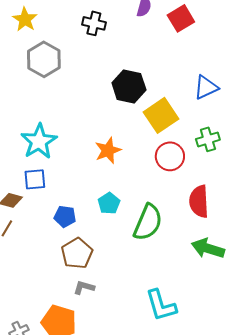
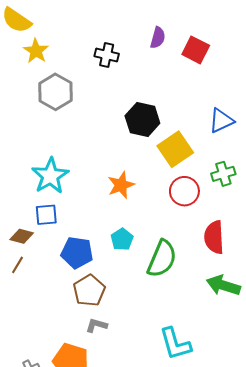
red square: (181, 18) -> (196, 50), turned -32
blue pentagon: (65, 216) -> (77, 253), size x1.4

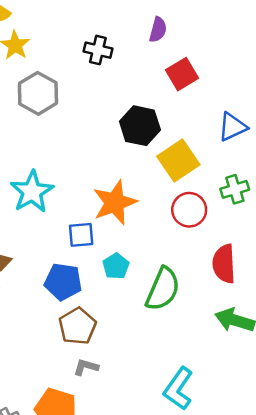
red square: (196, 50) -> (182, 74), moved, turned 32
orange star: (121, 185) -> (115, 203), size x1.4
blue square: (46, 215) -> (81, 235), moved
cyan L-shape: (175, 344) -> (178, 389), turned 51

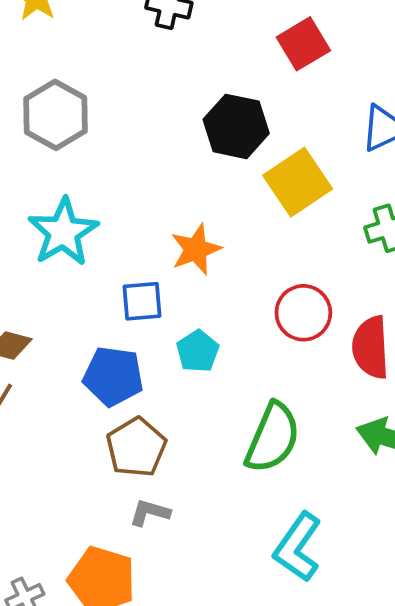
gray hexagon: (38, 93) -> (56, 115), moved
orange star: (115, 203) -> (196, 249), size x0.7
red circle: (189, 210) -> (303, 313), moved
green semicircle: (163, 289) -> (273, 438), moved

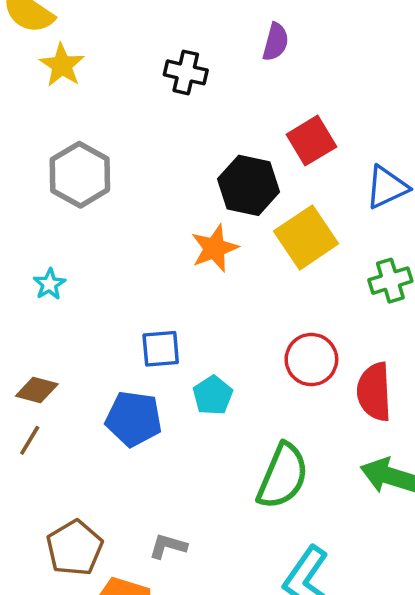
red square: (303, 44) -> (311, 141), moved
cyan star: (63, 232) -> (49, 284), moved, size x0.5
orange star: (196, 249) -> (214, 248), moved
brown pentagon: (136, 447) -> (75, 548), moved

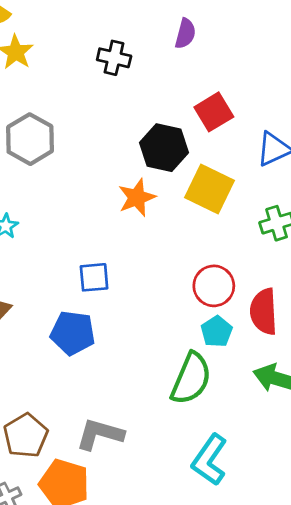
yellow square: (306, 237) -> (210, 189), turned -30
cyan pentagon: (213, 395) -> (217, 331), moved
gray L-shape: (168, 546) -> (100, 434), size x1.6

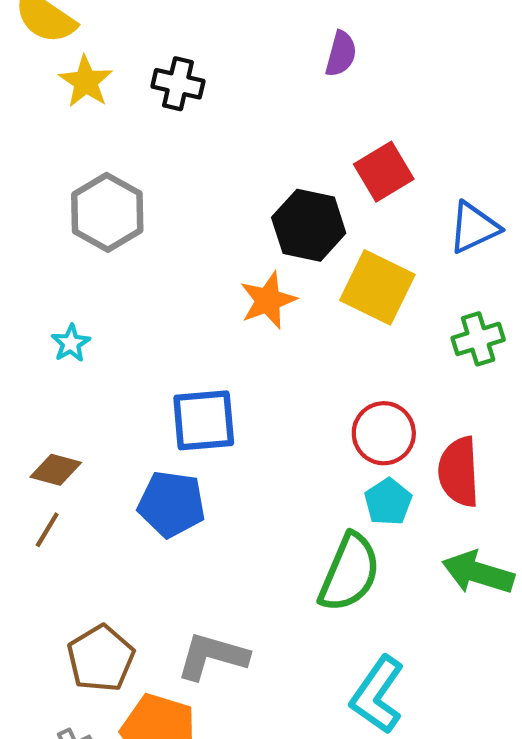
black cross: (114, 58) -> (178, 84), moved
blue square: (94, 277) -> (204, 420), size x1.4

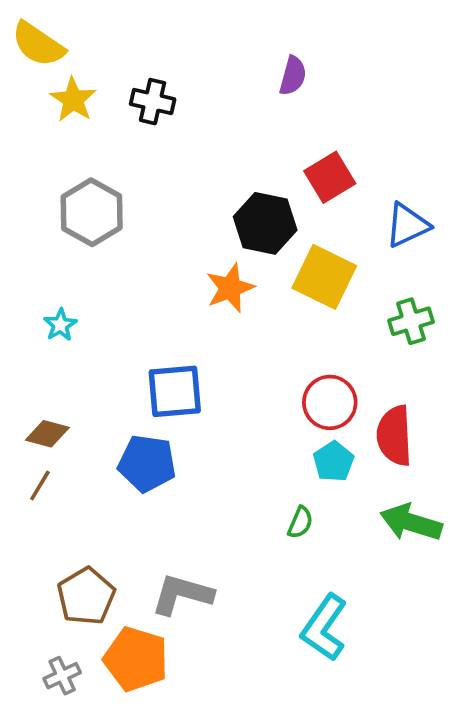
green semicircle: (349, 573) -> (300, 522), size x0.5

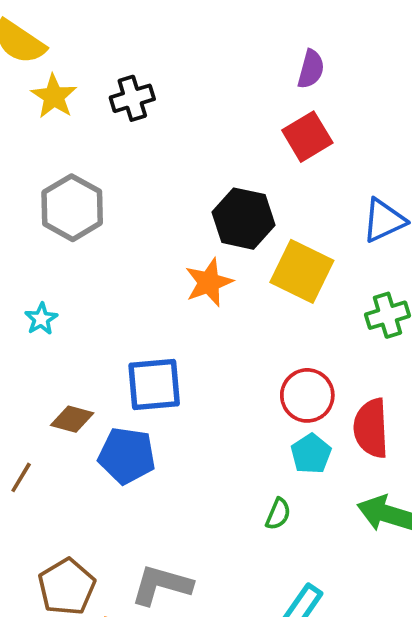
purple semicircle: (293, 76) -> (311, 69), moved
black cross: (153, 102) -> (132, 98), turned -30
red square: (330, 177) -> (307, 137), moved
brown diamond: (47, 434) -> (72, 419), moved

